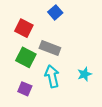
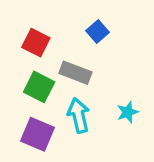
blue square: (55, 12) -> (98, 32), moved
purple square: (25, 89) -> (37, 134), size x1.5

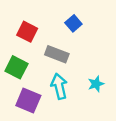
green square: (39, 87) -> (16, 67), moved

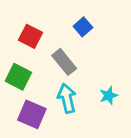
gray rectangle: (57, 54) -> (64, 62), turned 30

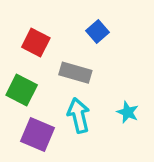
gray rectangle: (64, 62) -> (75, 73), turned -35
cyan star: (109, 96) -> (128, 112), turned -30

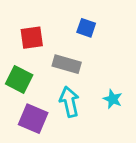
blue square: (98, 31) -> (86, 28), turned -30
red square: (36, 43) -> (32, 38), turned -35

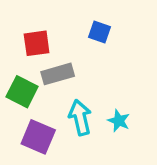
gray rectangle: (67, 64) -> (58, 74), moved, turned -32
cyan star: (113, 99) -> (119, 121), moved

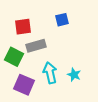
blue square: (99, 32) -> (62, 20), turned -32

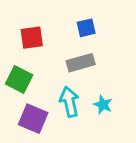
gray rectangle: (36, 46) -> (81, 63), moved

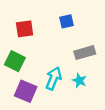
gray rectangle: (81, 63) -> (85, 53), moved
cyan arrow: (69, 102) -> (54, 78), turned 35

